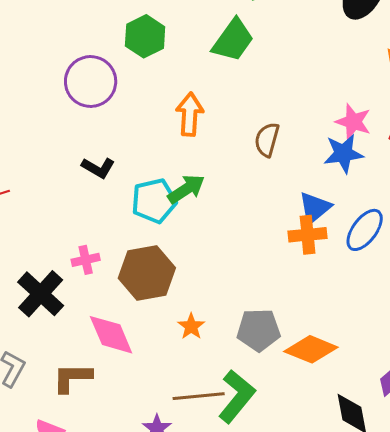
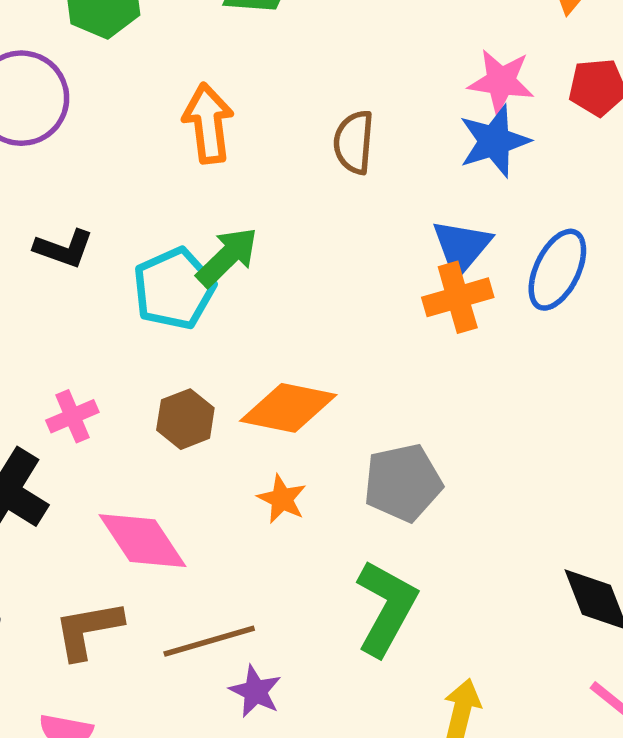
brown hexagon: (147, 273) -> (185, 419), size x0.6
orange diamond: (311, 349) -> (288, 408), moved
brown line: (199, 396) -> (209, 641), moved

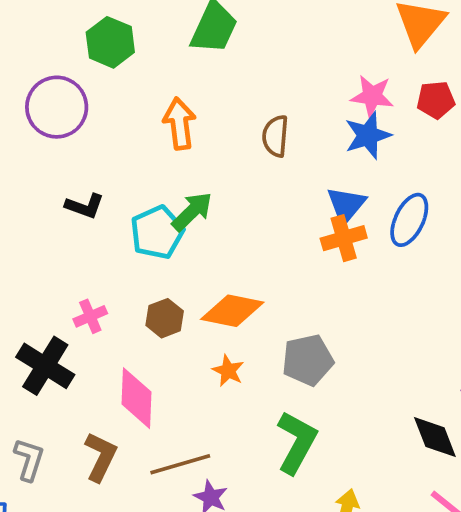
pink diamond: (143, 541) -> (136, 398), turned 36
brown L-shape: (88, 630) -> (101, 457), turned 126

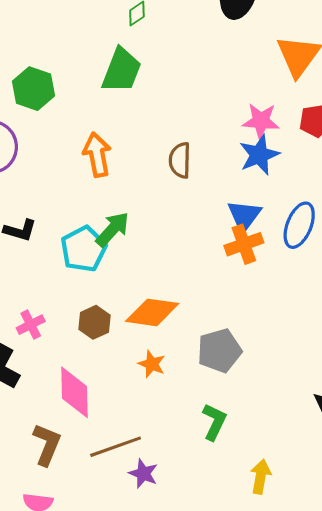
green L-shape: (297, 442) -> (214, 422), size x0.7

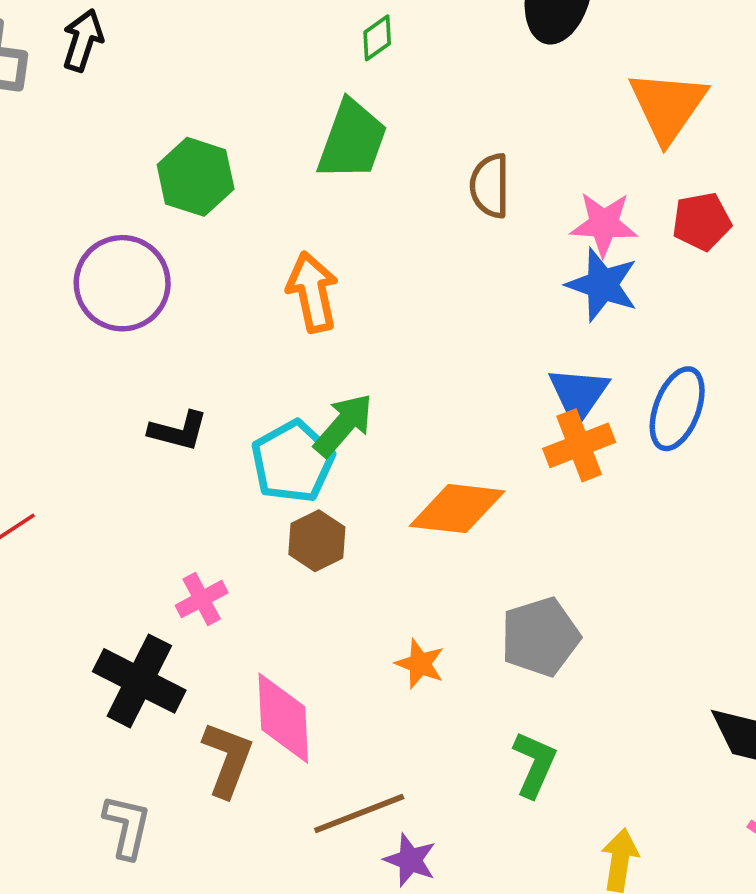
blue star: (259, 155) -> (602, 285), turned -30
brown semicircle: (180, 160) -> (490, 186), moved
orange diamond: (152, 312) -> (457, 509), moved
brown hexagon: (95, 322) -> (317, 541), moved
brown L-shape: (47, 444) -> (228, 759), moved

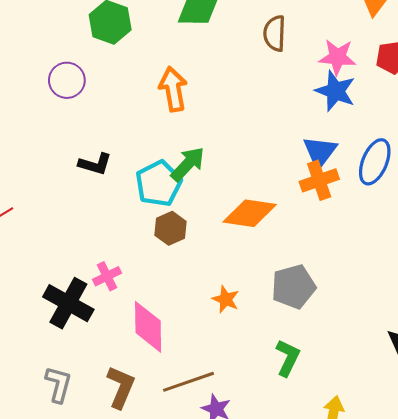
purple circle: (122, 283) -> (67, 80), size x0.7
pink cross: (202, 599) -> (107, 276), moved
brown L-shape: (228, 759) -> (121, 387), moved

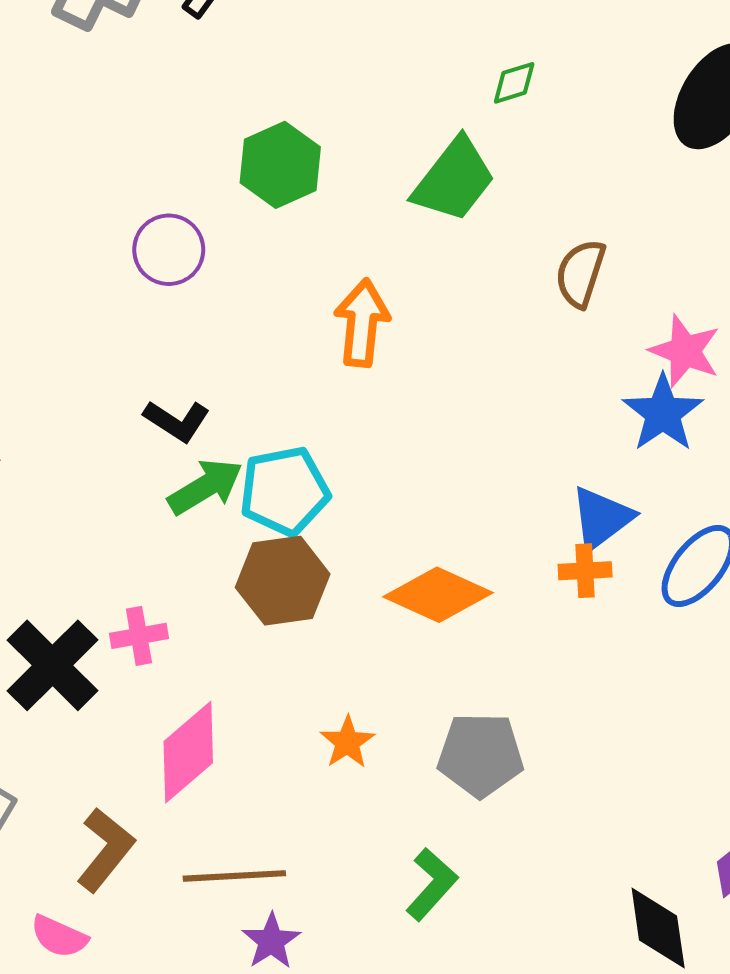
green arrow: (188, 164) -> (205, 487), moved
orange cross: (319, 180) -> (585, 571), size x0.7
brown hexagon: (170, 228) -> (283, 581), size x1.4
pink diamond: (148, 327) -> (188, 752), turned 34

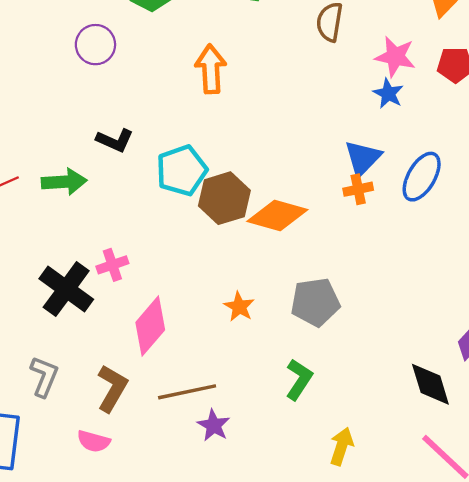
blue star: (663, 413) -> (388, 94), size x0.7
green arrow: (205, 487) -> (64, 182), moved, turned 36
brown hexagon: (283, 581) -> (224, 198), moved

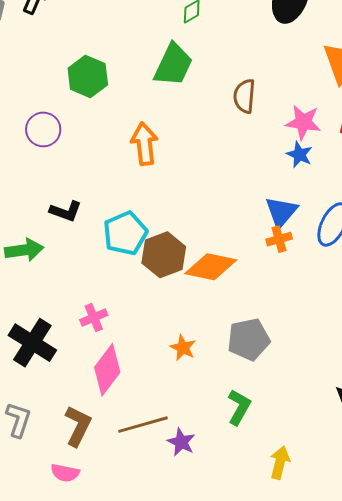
pink cross: (112, 265) -> (94, 318), moved
purple star: (214, 425) -> (181, 442), moved

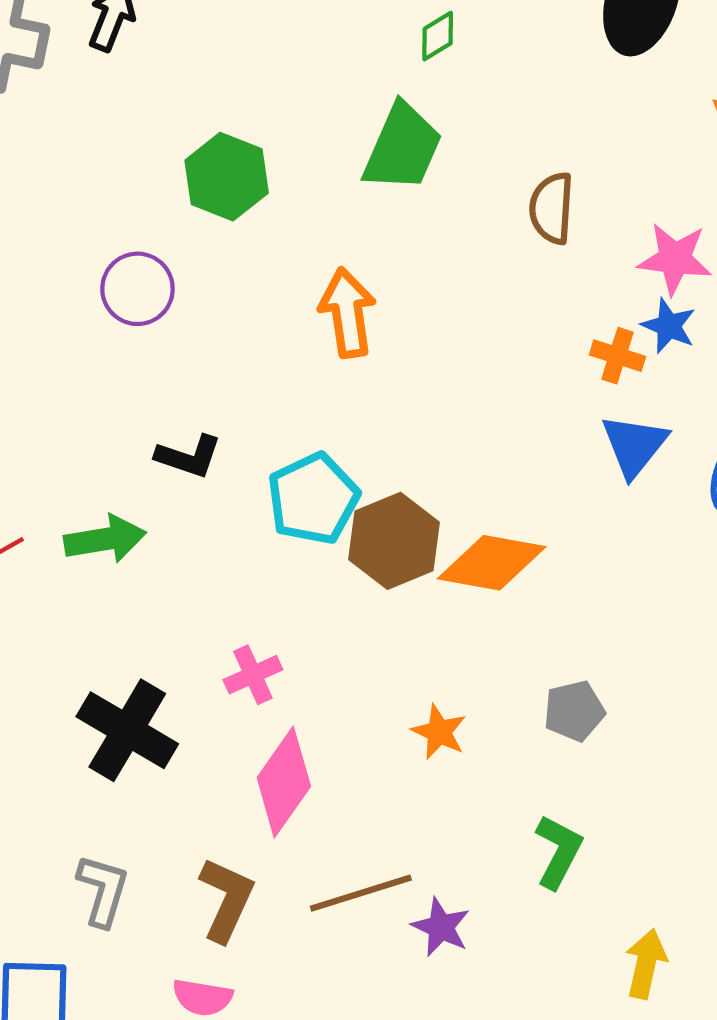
orange cross: (279, 239) -> (617, 356), moved, turned 35
gray pentagon: (249, 339) -> (574, 711), size x0.7

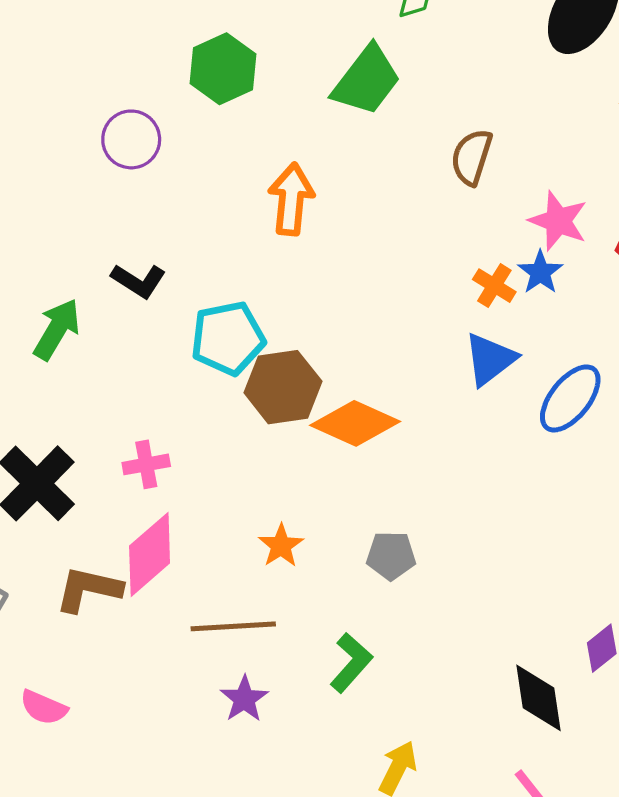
green arrow: (105, 539) -> (57, 329), turned -64
brown line: (361, 893) -> (233, 626), moved
brown L-shape: (226, 900) -> (89, 589), moved, turned -116

